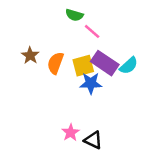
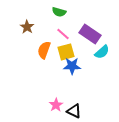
pink line: (92, 31) -> (63, 34), moved
brown star: (30, 55) -> (27, 27), moved
purple rectangle: (105, 63) -> (90, 34), moved

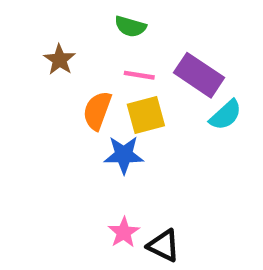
pink line: (63, 34) -> (139, 75), turned -32
blue star: (72, 66) -> (124, 155), moved

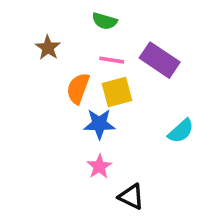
cyan semicircle: (226, 115) -> (181, 131), moved
pink star: (124, 232) -> (99, 166), moved

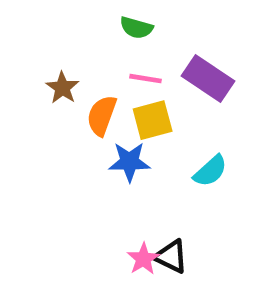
brown star: (48, 48) -> (62, 88), moved
cyan semicircle: (181, 131) -> (210, 171), moved
pink star: (99, 166) -> (143, 259), moved

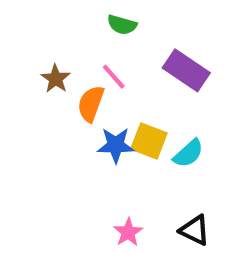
pink line: (146, 79) -> (114, 77), moved, turned 40
yellow square: (153, 120) -> (149, 141), moved, turned 36
black triangle: (171, 257) -> (195, 230), moved

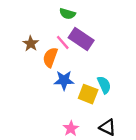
purple rectangle: (186, 70) -> (81, 39), moved
yellow square: (149, 141) -> (88, 94), moved
cyan semicircle: (188, 153) -> (104, 85), turned -72

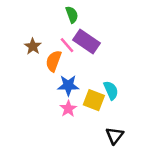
green semicircle: (67, 14) -> (72, 15), turned -126
black triangle: (108, 127) -> (115, 136), turned 42
pink star: (71, 128) -> (68, 109), moved

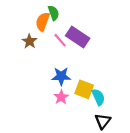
green semicircle: (72, 15) -> (54, 13), moved
orange semicircle: (54, 61) -> (43, 22), moved
cyan semicircle: (111, 90) -> (98, 97), moved

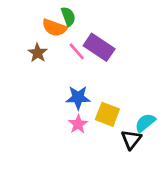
orange semicircle: (43, 22) -> (54, 28), turned -90
cyan semicircle: (98, 97) -> (145, 123), moved, turned -105
black triangle: (103, 121) -> (131, 139), moved

